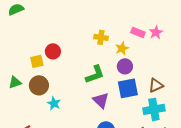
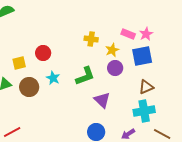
yellow square: (37, 61) -> (19, 63), moved
blue square: (128, 88) -> (142, 56), moved
purple triangle: (101, 100) -> (102, 100), moved
cyan star: (54, 103) -> (53, 78), moved

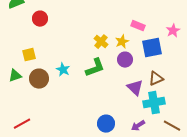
pink star: (146, 34) -> (173, 31), moved
yellow cross: (91, 39) -> (101, 42), moved, turned 32
red circle: (43, 53) -> (40, 19), moved
purple triangle: (102, 100) -> (135, 88), moved

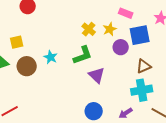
purple circle: (125, 60) -> (121, 47), moved
purple triangle: (135, 88) -> (97, 75), moved

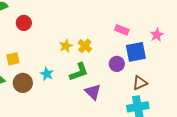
yellow star: (110, 29) -> (66, 46), moved

